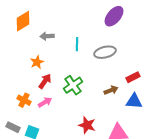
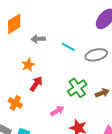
cyan line: (77, 44) -> (68, 47), turned -64
green cross: (73, 85) -> (77, 88), moved
pink arrow: (45, 102) -> (57, 111), moved

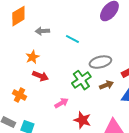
gray ellipse: (96, 55) -> (100, 62), moved
red arrow: (36, 84) -> (40, 76), turned 77

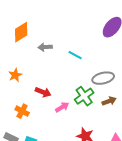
orange star: (32, 57) -> (15, 75), moved
pink arrow: (61, 103) -> (62, 107), moved

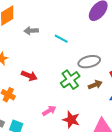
pink arrow: (62, 107) -> (49, 111), moved

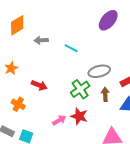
brown arrow: (95, 85) -> (105, 94), turned -72
red star: (71, 120) -> (79, 116), moved

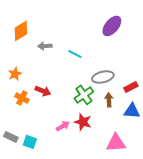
orange cross: (18, 104) -> (22, 98), moved

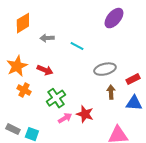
orange star: (15, 74) -> (17, 66), size x1.5
red arrow: (43, 91) -> (45, 70), moved
green cross: (84, 95) -> (56, 98), moved

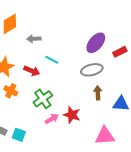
purple ellipse: (114, 18) -> (96, 43), moved
cyan line: (77, 46) -> (52, 60), moved
red rectangle: (133, 79) -> (120, 52), moved

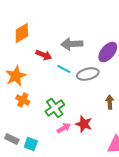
gray arrow: (34, 39) -> (72, 44), moved, size x1.5
gray ellipse: (92, 70) -> (88, 74), moved
red arrow: (32, 71) -> (44, 55), moved

